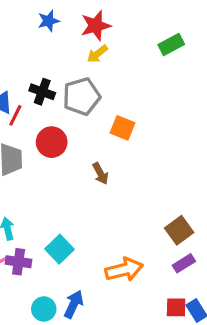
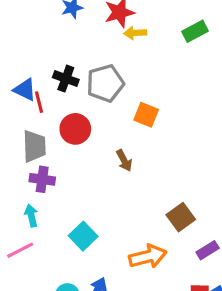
yellow arrow: (97, 54) -> (135, 33), moved, turned 35
red line: (15, 115) -> (39, 102), turned -40
brown square: (179, 230) -> (181, 217), moved
purple cross: (19, 262) -> (42, 179), moved

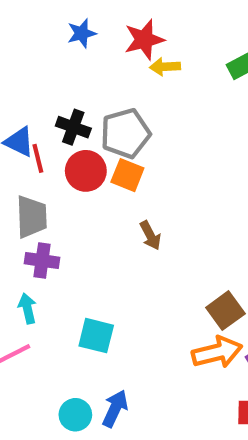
orange square: (146, 115) -> (127, 175), moved
red circle: (75, 129) -> (86, 171), moved
cyan square: (83, 236) -> (96, 336), turned -32
orange arrow: (148, 256) -> (217, 352), moved

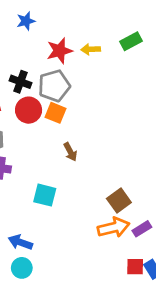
red star: (144, 40) -> (60, 51), moved
yellow arrow: (165, 67) -> (91, 49), moved
cyan square: (96, 336) -> (45, 195), moved
blue arrow: (115, 408) -> (20, 242), moved, turned -95

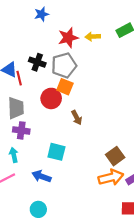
red circle: (29, 110) -> (51, 98), moved
blue arrow: (20, 242) -> (42, 176), moved

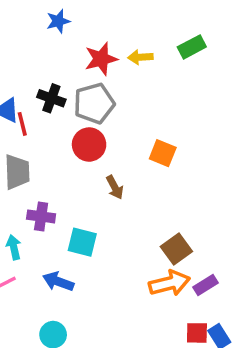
orange square: (65, 87) -> (163, 153), moved
red circle: (51, 98) -> (89, 145), moved
purple cross: (21, 130) -> (41, 216), moved

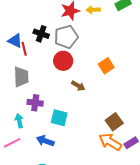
orange square: (163, 153) -> (106, 66), turned 35
brown arrow: (115, 187) -> (78, 86), turned -32
orange arrow: (170, 283) -> (110, 142), turned -135

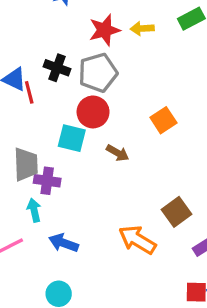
gray trapezoid: (21, 77) -> (26, 164), moved
cyan square: (59, 118) -> (72, 138), moved
cyan arrow: (19, 121) -> (34, 210), moved
orange arrow: (110, 142) -> (137, 240), moved

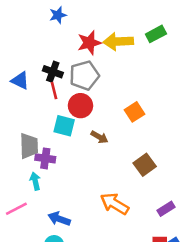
yellow arrow: (142, 28) -> (118, 41), size x1.6
red line: (29, 92) -> (54, 91), moved
brown square: (177, 212) -> (145, 165), moved
blue arrow: (64, 243) -> (59, 219), moved

